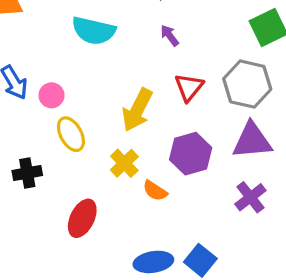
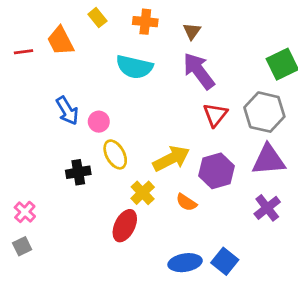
purple arrow: (170, 35) -> (199, 71), size x2.0
yellow arrow: (137, 110) -> (171, 159), moved, turned -144
yellow cross: (124, 163) -> (143, 193), moved
black cross: (27, 173) -> (78, 172), moved

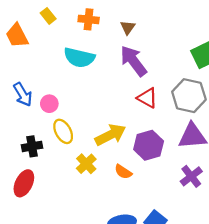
red triangle: (215, 115) -> (147, 98), turned -40
red ellipse: (125, 226) -> (24, 183), moved

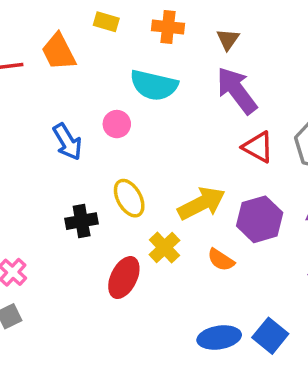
yellow rectangle: (48, 16) -> (106, 22), turned -35
pink circle: (49, 104) -> (117, 124), moved
red ellipse: (24, 183) -> (124, 278), moved

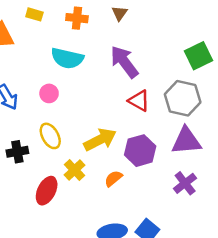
brown triangle: (228, 39) -> (119, 13), moved
pink circle: (117, 124) -> (49, 93), moved
orange semicircle: (221, 260) -> (113, 178), turned 108

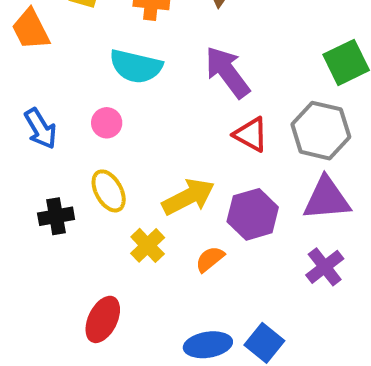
red ellipse: (47, 191) -> (103, 319), moved

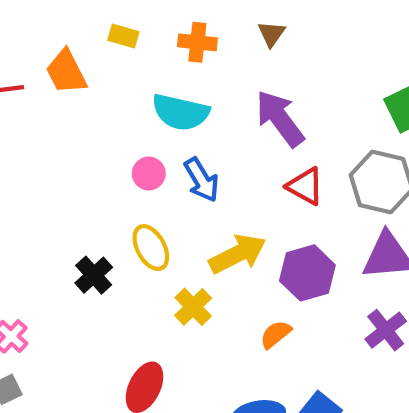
blue arrow: (40, 129) -> (202, 180), moved
black cross: (56, 216) -> (94, 275), turned -32
orange semicircle: (210, 259) -> (276, 334), moved

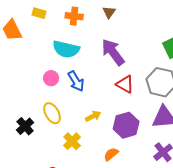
yellow arrow: (238, 254) -> (93, 116), size x0.6

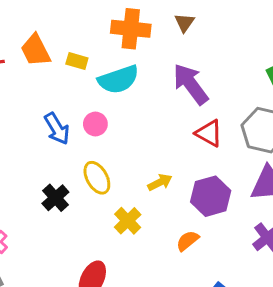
yellow rectangle: (39, 13) -> (77, 61), moved
orange cross: (74, 16) -> (131, 29), size x1.4
cyan semicircle: (66, 49) -> (118, 79), turned -32
blue arrow: (76, 81) -> (57, 129), moved

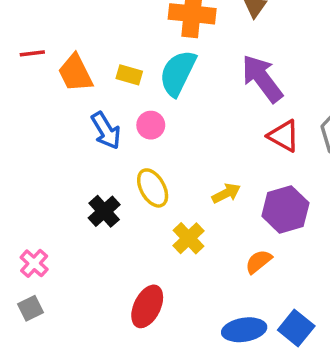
orange trapezoid: (35, 50) -> (75, 73), moved
yellow rectangle: (77, 61) -> (129, 75), moved
cyan semicircle: (118, 79) -> (178, 73), turned 135

